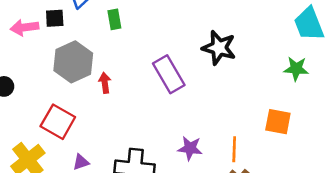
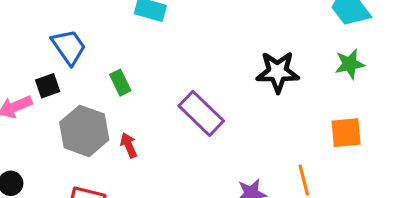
green rectangle: (114, 19) -> (120, 83), moved
black star: (219, 48) -> (278, 72), moved

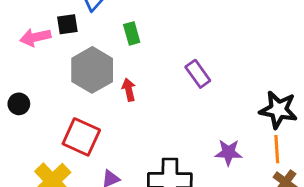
black star: (278, 72) -> (278, 110), moved
purple rectangle: (201, 113) -> (198, 74), size x0.7

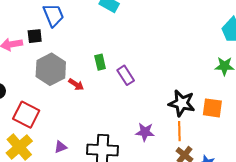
green rectangle: (132, 33) -> (100, 62), moved
red arrow: (129, 90) -> (76, 84), turned 133
red square: (81, 137) -> (26, 115), moved

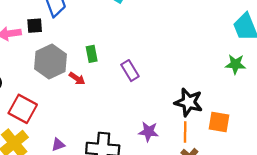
green rectangle: (100, 62) -> (92, 54), moved
orange square: (212, 108) -> (219, 122), moved

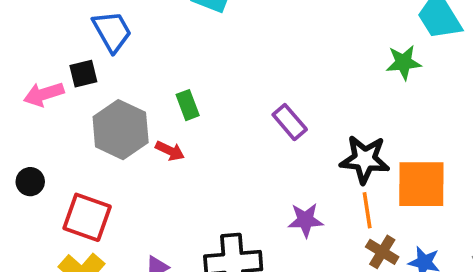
green star: (235, 64) -> (404, 62), moved
purple rectangle: (130, 71) -> (290, 122), moved
orange square: (219, 122) -> (421, 184), size x1.4

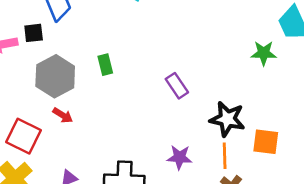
red arrow: (170, 151) -> (63, 115), moved
orange square: (421, 184) -> (266, 142), size x0.7

